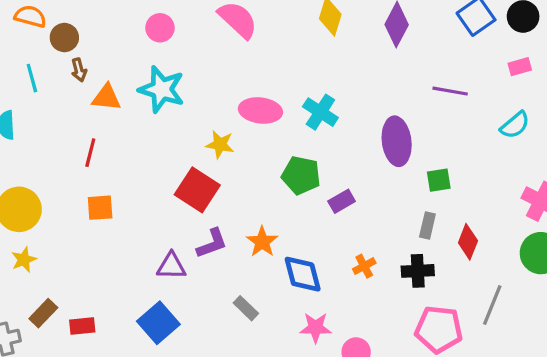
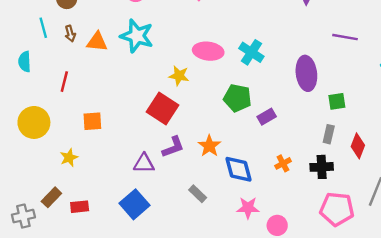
brown arrow: (79, 70) -> (70, 34), moved
red line: (90, 153) -> (64, 82), moved
yellow star: (24, 260) -> (69, 158), moved

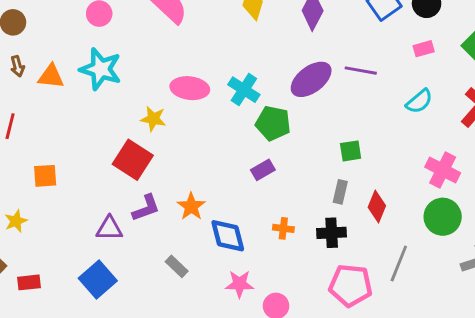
purple ellipse: (306, 73) -> (311, 79), moved, turned 60
green pentagon: (237, 98) -> (273, 123), moved
orange cross: (283, 163) -> (283, 228), turned 35

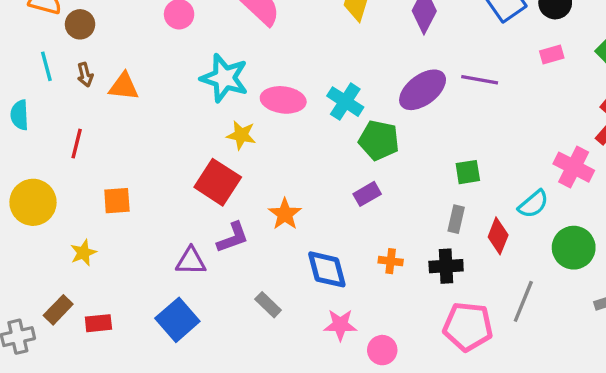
cyan star: (101, 69) -> (224, 78), moved
cyan semicircle: (419, 101) -> (533, 204), moved
pink cross: (443, 170) -> (574, 167), moved
orange star: (191, 206) -> (285, 214), moved

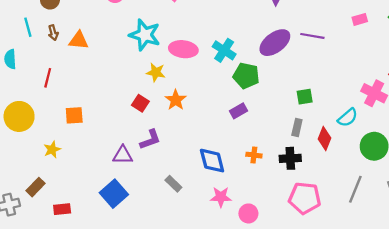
red square: (218, 182) -> (140, 103), size x0.6
orange star: (285, 214) -> (176, 100), moved
gray line: (523, 301) -> (355, 189), moved
red rectangle: (98, 323) -> (62, 209), moved

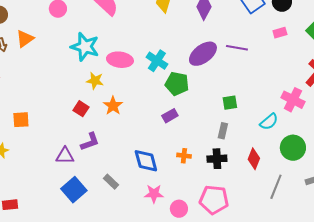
orange triangle: (79, 40) -> (25, 39), moved, turned -42
red diamond: (324, 139) -> (254, 159), moved
blue square: (114, 194) -> (74, 190), moved
pink pentagon: (305, 198) -> (214, 200), moved

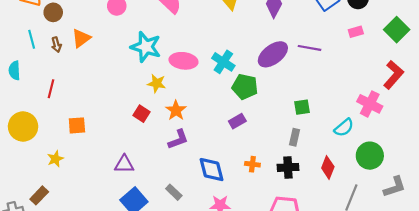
purple L-shape: (90, 142) -> (178, 139), moved

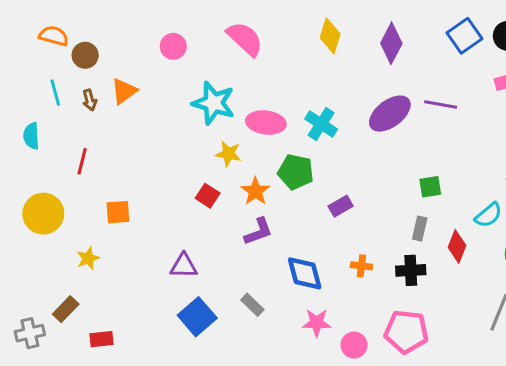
green pentagon: (245, 87) -> (296, 172), moved
red diamond: (328, 167) -> (457, 246), moved

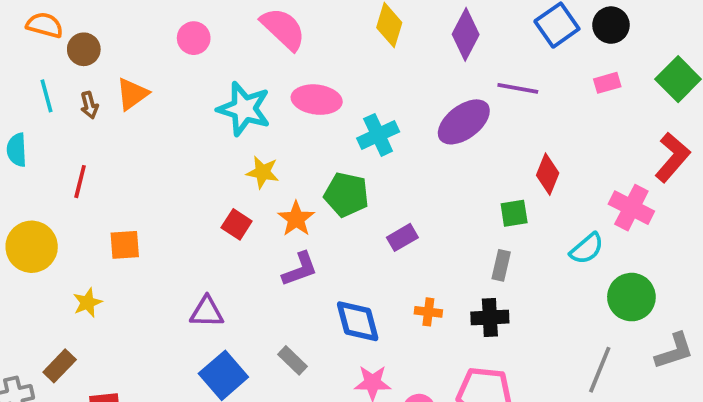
purple line: (441, 105) -> (518, 88), moved
pink ellipse: (266, 122) -> (317, 100), moved
cyan cross: (321, 124) -> (378, 135), turned 32
red diamond: (457, 246) -> (548, 174), moved

